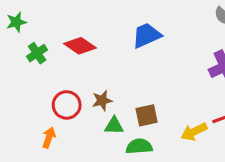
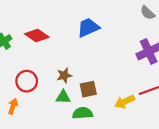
brown star: (102, 101) -> (64, 75), moved

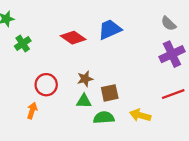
gray semicircle: (148, 13) -> (168, 24), moved
red diamond: (37, 36) -> (73, 38), moved
yellow arrow: (125, 102) -> (140, 115), moved, turned 42

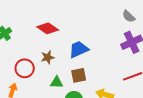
blue trapezoid: (110, 29) -> (79, 49), moved
brown star: (85, 79) -> (48, 57), moved

